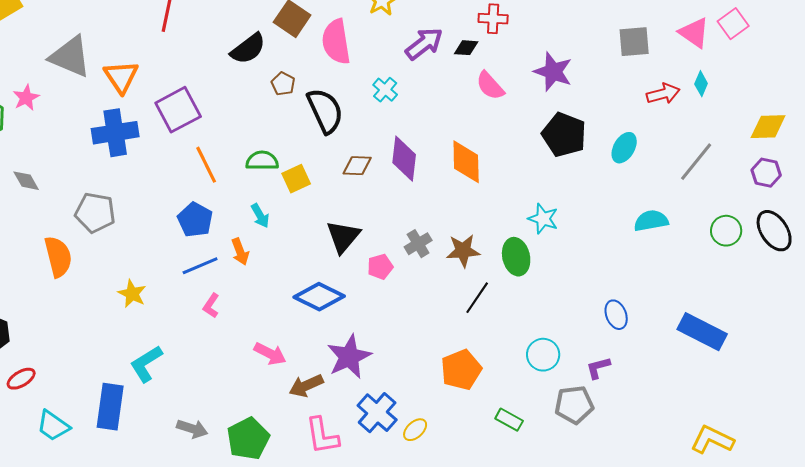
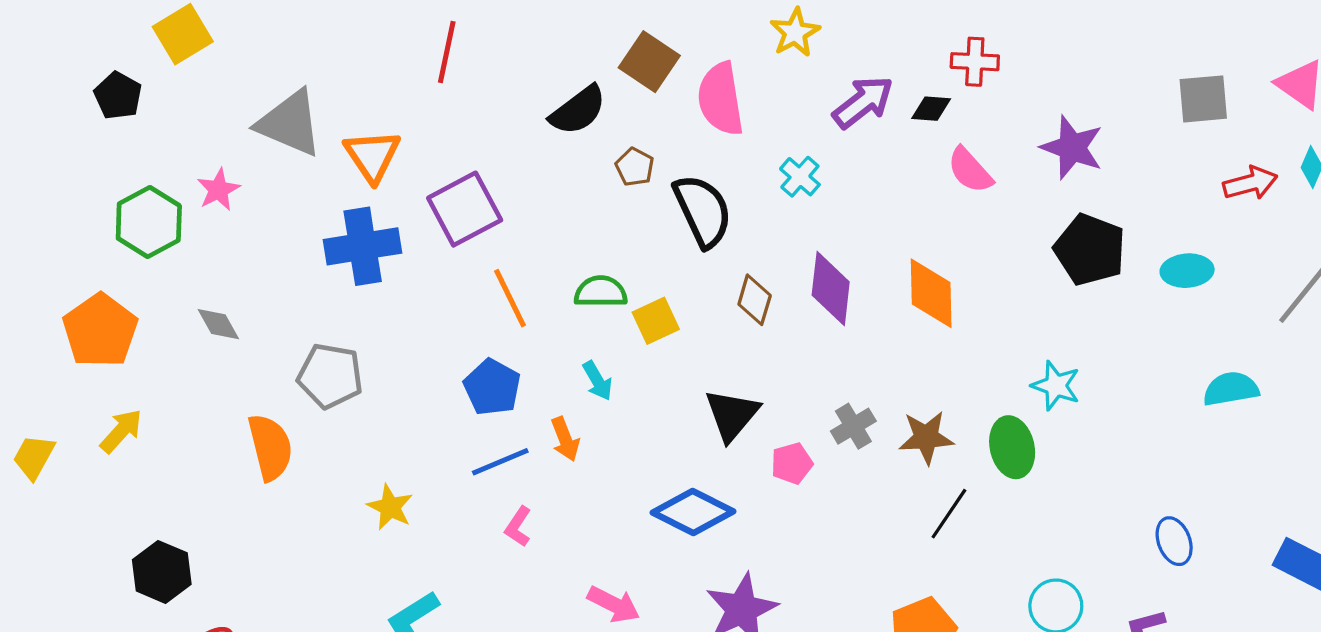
cyan ellipse: (624, 148) -> (1187, 271), turned 56
brown diamond: (357, 166) -> (755, 300), turned -76

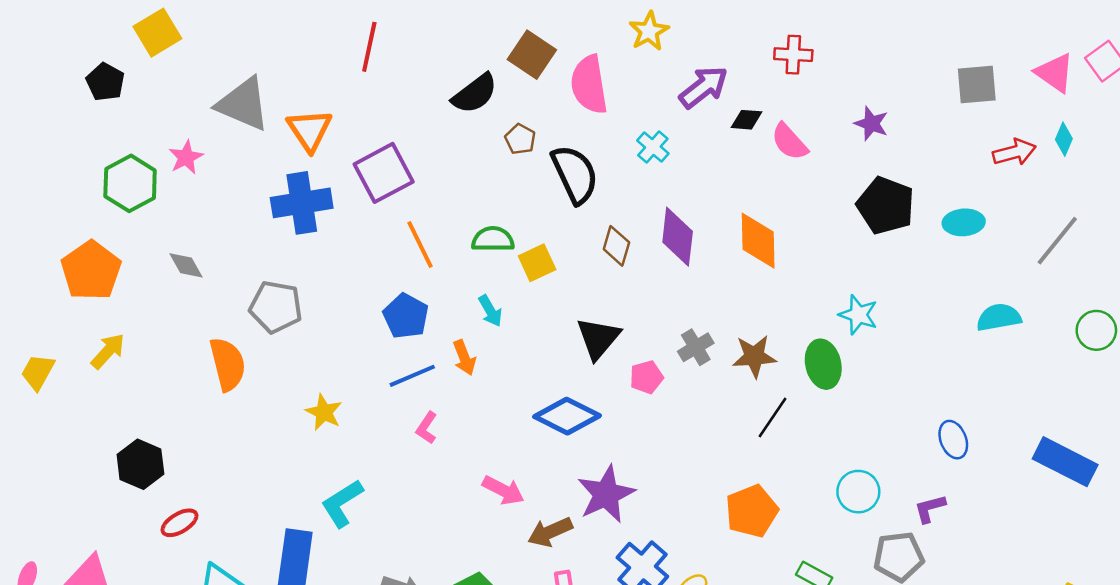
black diamond: (931, 109) -> (746, 120), moved
purple star: (1072, 148) -> (871, 124), size x0.7

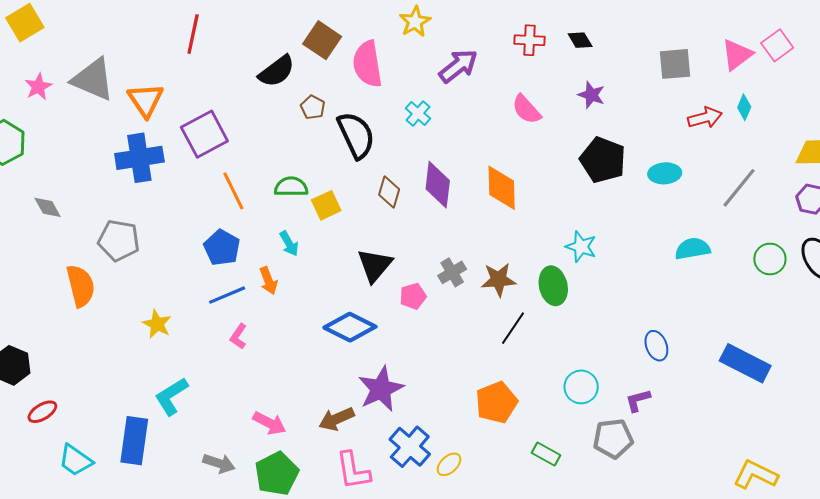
pink triangle: (1055, 73) -> (737, 55), turned 48
black diamond: (746, 120) -> (580, 40), moved, turned 55
pink star: (186, 157) -> (38, 87), moved
pink arrow: (503, 490) -> (269, 423), moved

